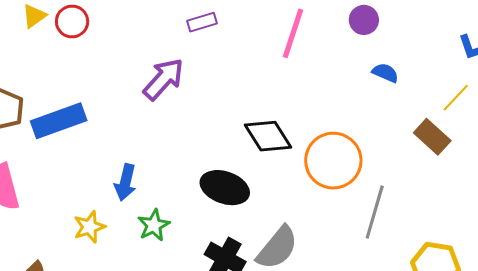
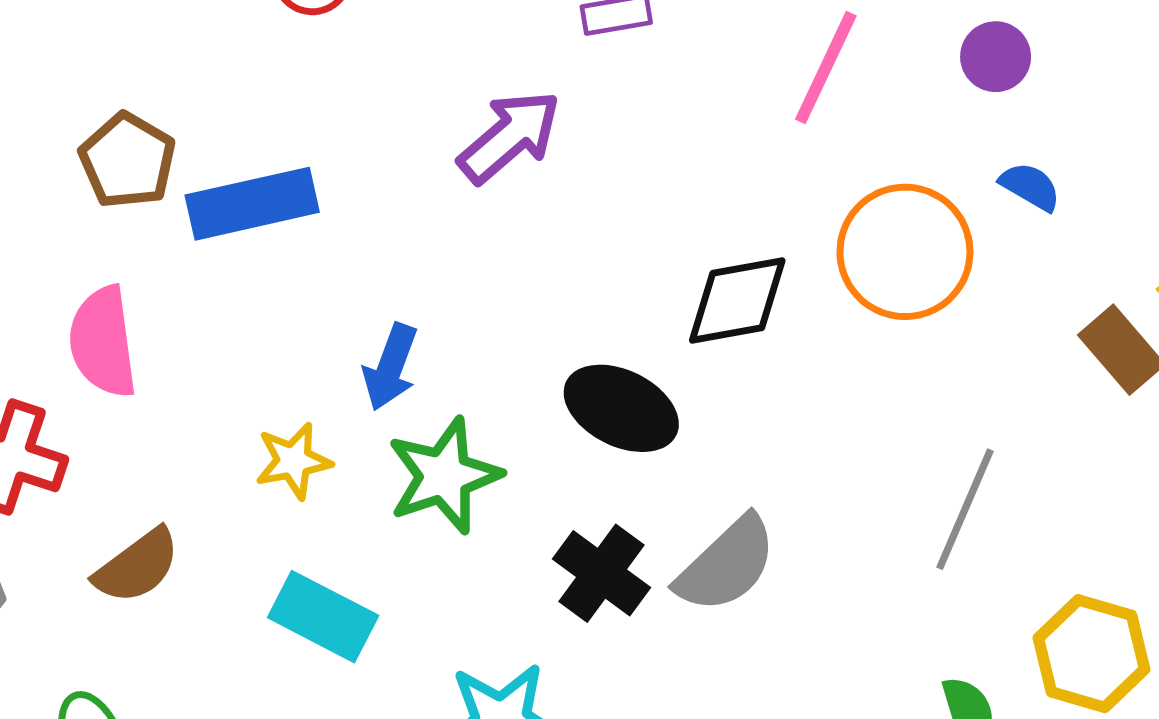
black diamond: (268, 136) -> (737, 300), turned -75
orange circle: (333, 161) -> (905, 252), moved
green star: (154, 225) -> (444, 476), size x1.5

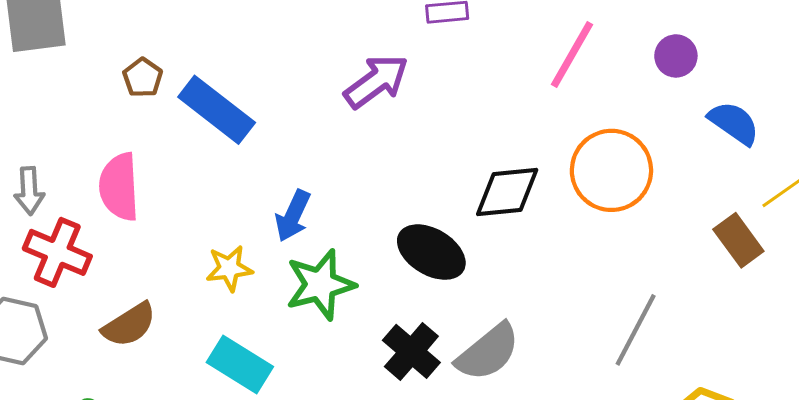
brown pentagon: (127, 161) -> (143, 78), size x0.7
blue semicircle: (1030, 187) -> (734, 123), moved, size x1.4
blue rectangle: (252, 204) -> (217, 110), turned 46

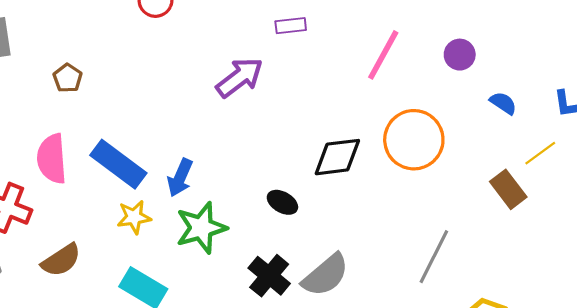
blue rectangle: (217, 110) -> (118, 164), moved
blue semicircle: (734, 123) -> (503, 103), size x0.7
black ellipse: (431, 252) -> (282, 202), size x0.6

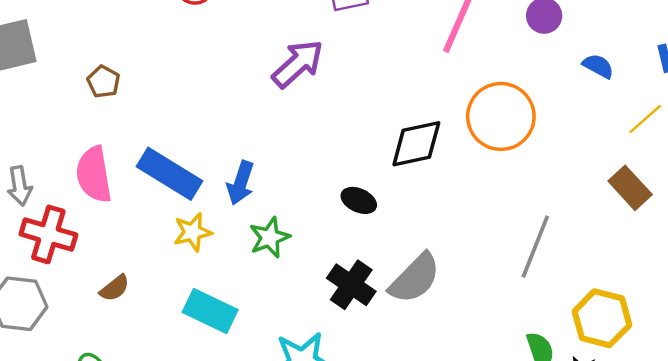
brown rectangle: (508, 189) -> (630, 188), moved
green star: (201, 228) -> (270, 237), size x0.7
brown semicircle: (61, 260) -> (115, 288), size x0.7

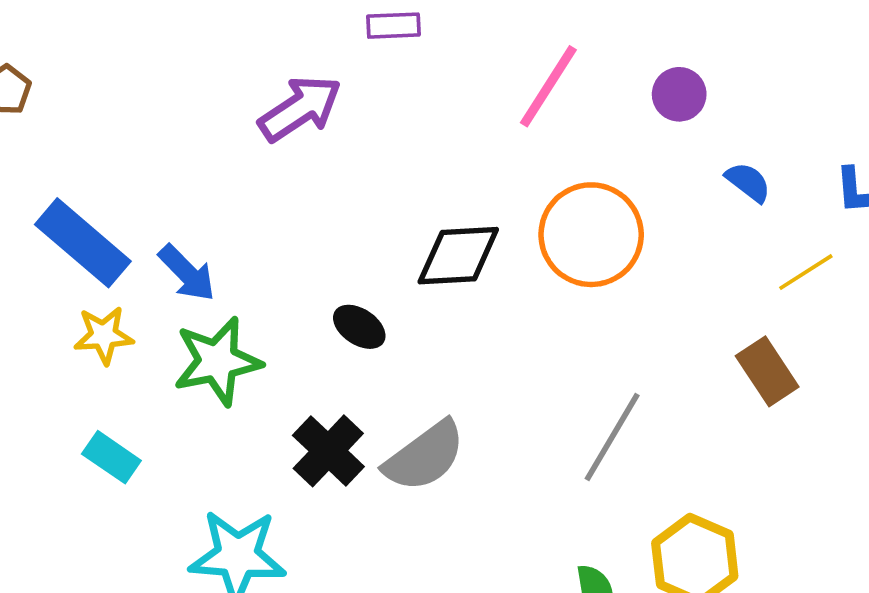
blue arrow: (241, 183) -> (187, 273), turned -72
green star: (270, 237) -> (217, 361), size x1.4
cyan rectangle: (210, 311) -> (111, 457), size x0.7

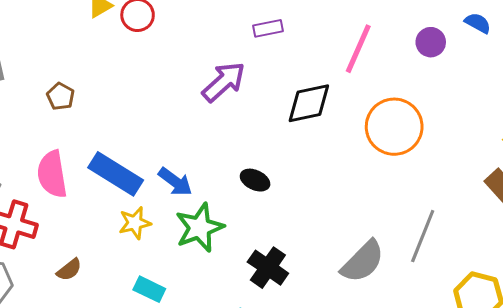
blue semicircle: (748, 182) -> (478, 23), moved
black diamond: (458, 256) -> (309, 103), moved
black ellipse: (359, 327) -> (255, 180), moved
gray semicircle: (425, 456) -> (363, 262), moved

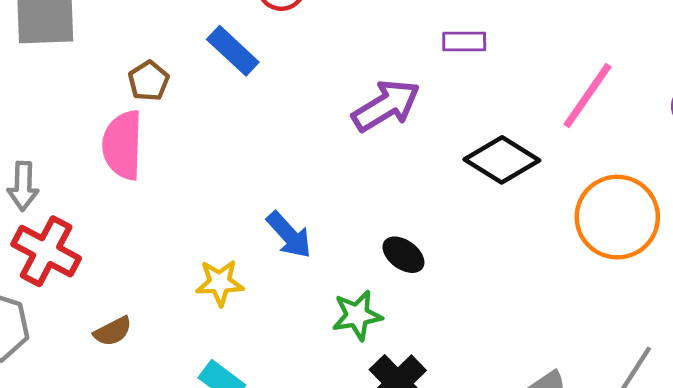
black diamond: (309, 103) -> (502, 160), turned 33
pink semicircle: (52, 174) -> (123, 145), moved
blue rectangle: (116, 174) -> (233, 51), moved, size x0.7
green star: (200, 228) -> (357, 315), moved, size x0.7

